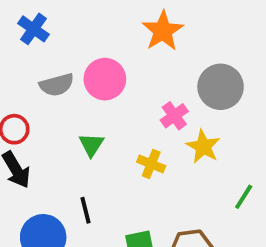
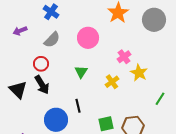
gray semicircle: (57, 85) -> (52, 40), moved, turned -30
gray circle: (221, 87) -> (154, 20), moved
yellow cross: (151, 164) -> (112, 82), turned 32

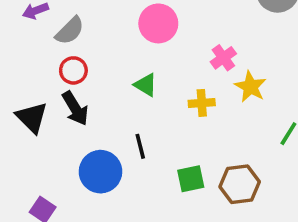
gray semicircle: (52, 40) -> (70, 31), moved
green triangle: (81, 72) -> (146, 85), turned -32
yellow cross: (112, 82) -> (202, 103), turned 32

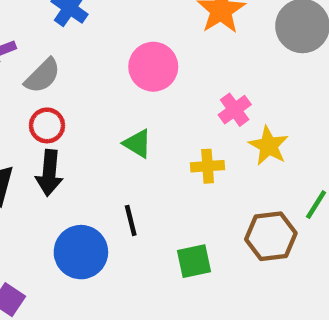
black arrow: (75, 108) -> (49, 173), turned 36
brown hexagon: (240, 184) -> (271, 236), moved

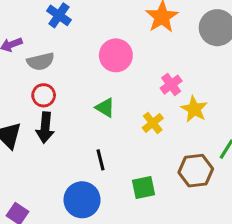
gray semicircle: (42, 76) -> (41, 61), turned 32
yellow cross: (208, 166) -> (153, 123), turned -35
blue circle: (81, 252) -> (82, 200), moved

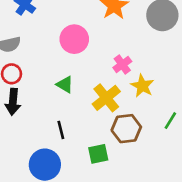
yellow cross: (153, 123) -> (106, 98), size x1.5
brown hexagon: (196, 171) -> (126, 129), moved

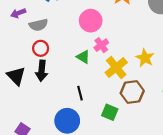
pink cross: (122, 64) -> (101, 45), moved
green square: (98, 154) -> (110, 112), turned 35

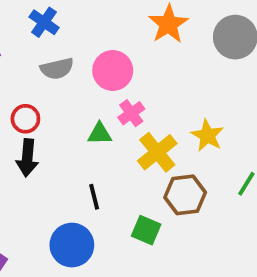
gray semicircle: (38, 25) -> (57, 69), moved
green triangle: (83, 57) -> (100, 134), turned -32

